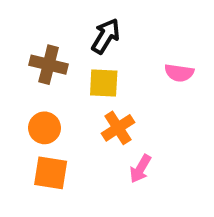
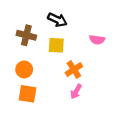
black arrow: (106, 36) -> (57, 20), turned 84
orange cross: (118, 128) -> (74, 69), moved

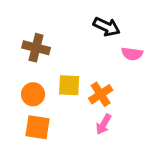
black arrow: (57, 20) -> (107, 27), moved
yellow square: (56, 45) -> (69, 85), moved

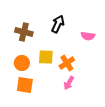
black arrow: (107, 27) -> (58, 24), moved, turned -90

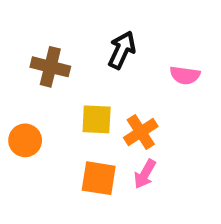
orange circle: (22, 63) -> (25, 140), moved
orange square: (25, 85) -> (99, 178), moved

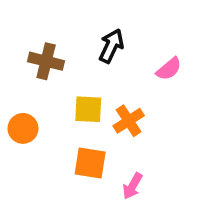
pink semicircle: (185, 75) -> (169, 69), turned -48
pink arrow: (145, 174) -> (132, 186), moved

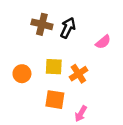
brown cross: (46, 61) -> (42, 24), moved
orange circle: (23, 128) -> (22, 74), moved

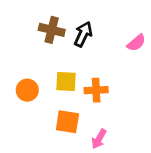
pink semicircle: (103, 42) -> (136, 43), moved
orange cross: (78, 74) -> (96, 90), turned 30

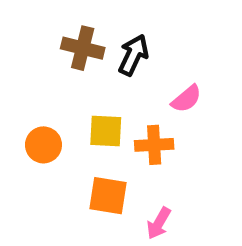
pink semicircle: (136, 43) -> (186, 99), moved

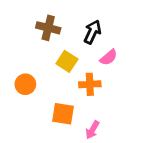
black arrow: (133, 55) -> (92, 32), moved
yellow square: (106, 131) -> (67, 61), moved, turned 30

